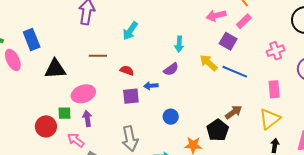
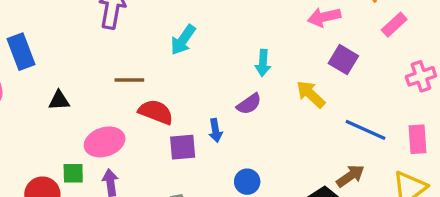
pink rectangle: (244, 21) -> (394, 25), moved
black triangle: (55, 69) -> (59, 100), size x0.6
red semicircle: (127, 70) -> (156, 112), moved, size x1.5
blue line: (235, 72) -> (365, 130), moved
blue arrow: (151, 86) -> (215, 130), turned -96

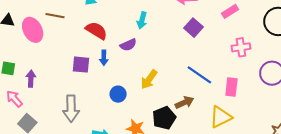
yellow arrow: (311, 94) -> (149, 79), moved, turned -108
red semicircle: (156, 112) -> (96, 31), moved
pink ellipse: (105, 142) -> (33, 30), moved, turned 70

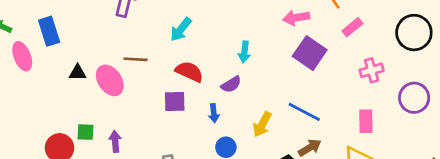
purple square: (194, 28) -> (310, 53), size x1.4
blue arrow: (104, 58) -> (214, 113), moved
purple square: (81, 65) -> (175, 102), moved
blue line: (199, 75) -> (304, 112), moved

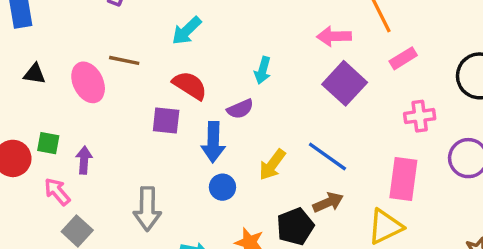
black triangle: (78, 73) -> (35, 74), moved
blue arrow: (214, 113) -> (213, 142), size x1.6
pink rectangle: (366, 121) -> (403, 179), size x1.4

